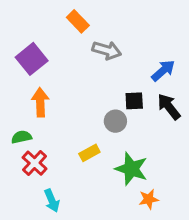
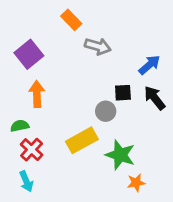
yellow rectangle: (89, 153) -> (82, 140), size x1.6
cyan arrow: (52, 201) -> (26, 181), moved

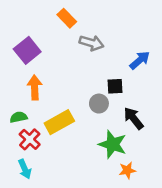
black arrow: (155, 98) -> (134, 118), moved
yellow rectangle: (82, 140) -> (59, 122), moved

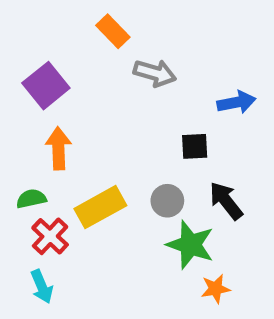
blue arrow: (140, 60) -> (236, 102), turned 30
gray circle: (99, 104) -> (167, 201), moved

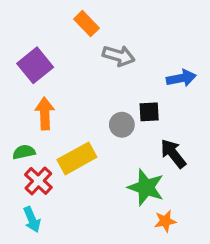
gray circle: (167, 201) -> (122, 125), moved

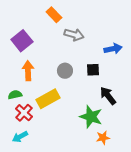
gray circle: (122, 125) -> (65, 71), moved
cyan arrow: (32, 219) -> (20, 137), turned 84

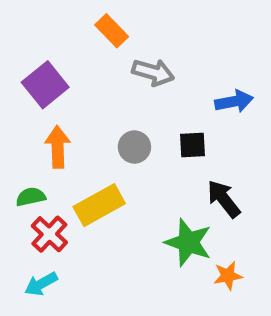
orange star: (103, 138) -> (228, 276), moved

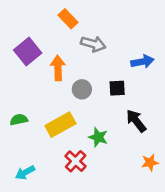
orange arrow: (58, 147) -> (58, 68), moved
red cross: (49, 234) -> (76, 161), moved
green star: (188, 242) -> (98, 137), moved, size x0.7
orange star: (228, 276) -> (150, 162), moved

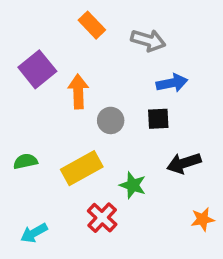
gray arrow: (93, 44) -> (148, 40), moved
blue arrow: (142, 62) -> (172, 83), moved
black arrow: (136, 121) -> (184, 163), turned -70

